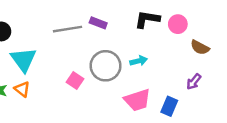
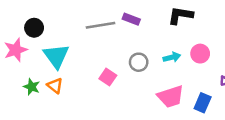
pink circle: (178, 24) -> (200, 54), moved
gray circle: (106, 66) -> (139, 62), size x0.6

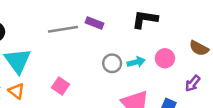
gray circle: (139, 62) -> (112, 63), moved
pink square: (108, 77) -> (60, 86), moved

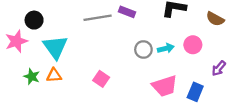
brown semicircle: (199, 48) -> (215, 19), moved
pink square: (60, 86) -> (101, 79), moved
orange triangle: (16, 91) -> (54, 75), turned -42

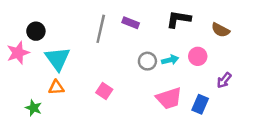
gray line: (98, 18) -> (101, 29), turned -68
green star: (32, 77) -> (34, 108), moved

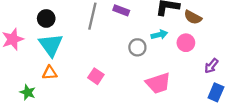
brown semicircle: (220, 30) -> (193, 17), moved
black circle: (36, 31) -> (46, 18), moved
cyan arrow: (170, 60) -> (159, 35), moved
blue rectangle: (200, 104) -> (216, 92), moved

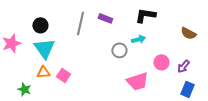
brown semicircle: (193, 17) -> (188, 33), moved
pink circle: (186, 43) -> (161, 62), moved
pink square: (96, 76) -> (63, 75), moved

